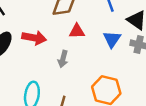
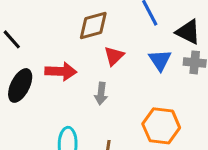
red triangle: (77, 31) -> (114, 56), turned -35

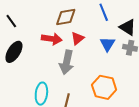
red arrow: (61, 71) -> (52, 39), moved
gray arrow: (101, 94) -> (67, 62), size x1.6

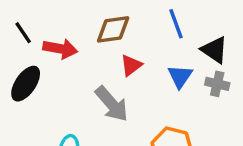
red arrow: (52, 39) -> (60, 49), moved
gray arrow: (67, 62) -> (112, 104), turned -55

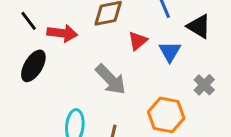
red triangle: (131, 65) -> (138, 41), moved
gray cross: (217, 84) -> (204, 85), moved, turned 35

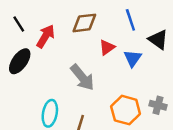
red arrow: (62, 33) -> (46, 36), turned -70
gray cross: (204, 85) -> (158, 105), moved, turned -35

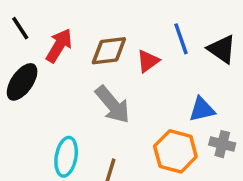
blue line: (130, 20) -> (181, 39), moved
brown diamond: (84, 23) -> (109, 51), moved
blue triangle: (133, 58) -> (202, 109), moved, turned 42

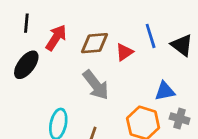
black line: (20, 28) -> (26, 23), turned 36

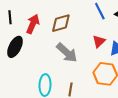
red triangle: (124, 52) -> (99, 41), moved

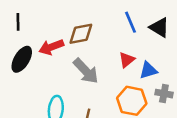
red arrow: (33, 24) -> (51, 47), moved, turned -138

